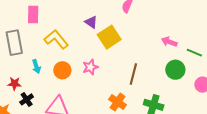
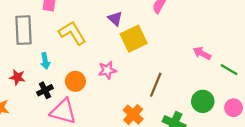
orange circle: (62, 70) -> (75, 81), moved
green circle: (175, 70) -> (203, 101), moved
black cross: (27, 99) -> (45, 90), moved

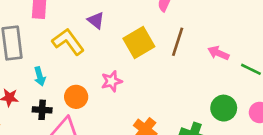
purple triangle: (115, 19) -> (96, 20), moved
brown line: (156, 85) -> (178, 42), moved
black cross: (45, 90) -> (42, 110), turned 35

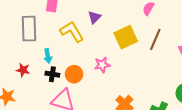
purple triangle: (96, 20) -> (95, 17), turned 32
black cross: (42, 110) -> (52, 74), moved

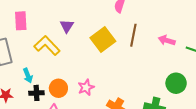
pink star: (102, 65) -> (86, 87), moved

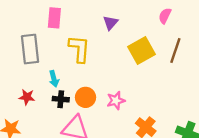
purple triangle: (67, 26) -> (110, 23), moved
yellow L-shape: (47, 45) -> (79, 49), turned 40

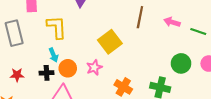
yellow square: (141, 51) -> (110, 42), moved
cyan arrow: (54, 79) -> (53, 55), moved

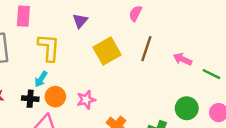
yellow square: (110, 42) -> (107, 51), moved
cyan arrow: (53, 55) -> (41, 79), turned 48

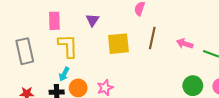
pink rectangle: (23, 16) -> (54, 21), moved
yellow square: (107, 51) -> (118, 44), turned 30

